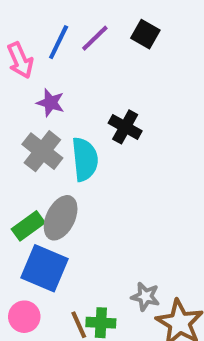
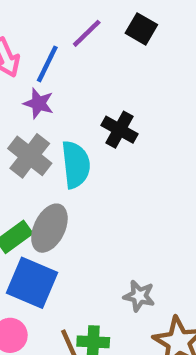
blue line: (59, 42) -> (47, 64), moved
gray star: (145, 296) -> (139, 296), moved

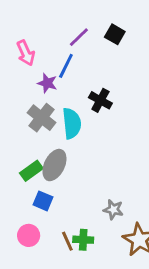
blue line: (47, 64) -> (66, 66), moved
blue square: (32, 283) -> (43, 201), size x0.6

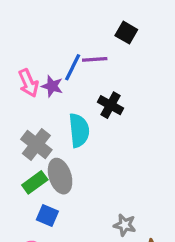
purple line: (79, 37) -> (95, 59), moved, turned 40
pink arrow: (26, 53) -> (28, 83), moved
gray cross: (42, 118) -> (36, 145), moved
gray ellipse: (54, 165) -> (60, 176), turned -44

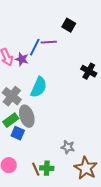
black cross: (110, 105) -> (89, 71), moved
cyan semicircle: (79, 130) -> (39, 87), turned 30
blue square: (47, 216) -> (18, 133), moved

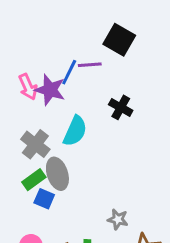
black square: (69, 25) -> (119, 40), size x1.5
purple star: (22, 59) -> (50, 90), size x1.5
black cross: (89, 71) -> (121, 107), moved

